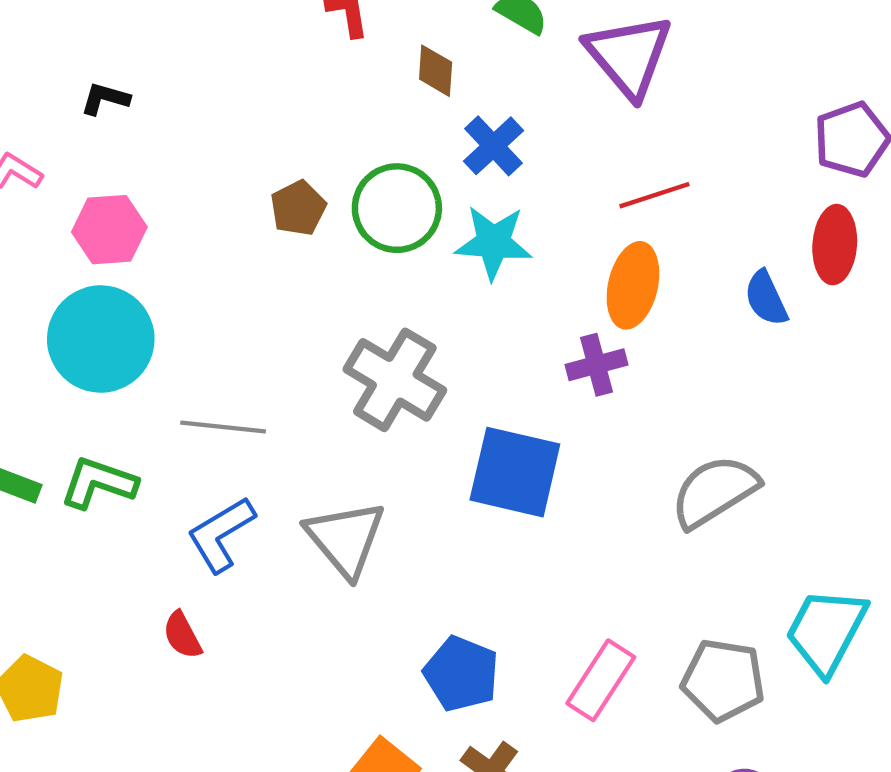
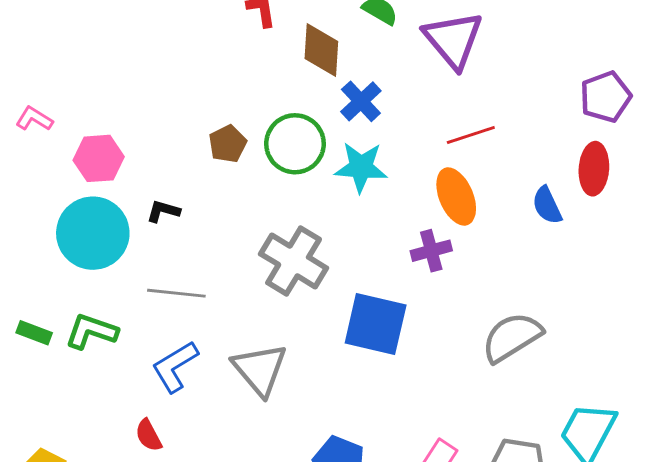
brown diamond: (436, 71) -> (321, 50), size x1.5
black L-shape: (105, 99) -> (163, 211), moved
orange ellipse: (633, 285) -> (456, 197), turned -36

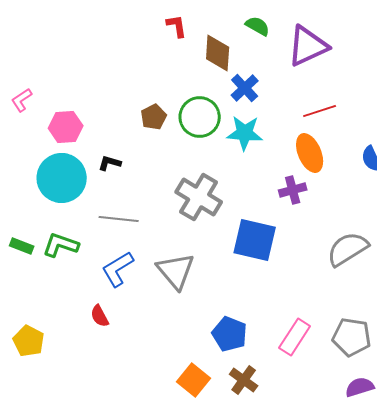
purple triangle: (453, 40) -> (308, 46), turned 45
pink L-shape: (34, 119) -> (22, 100), turned -65

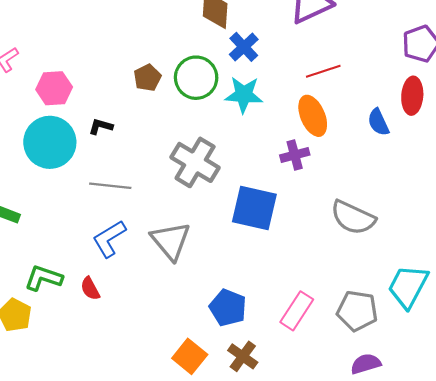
green L-shape: (61, 245) -> (43, 278), moved
gray semicircle: (348, 249) -> (353, 218), turned -123

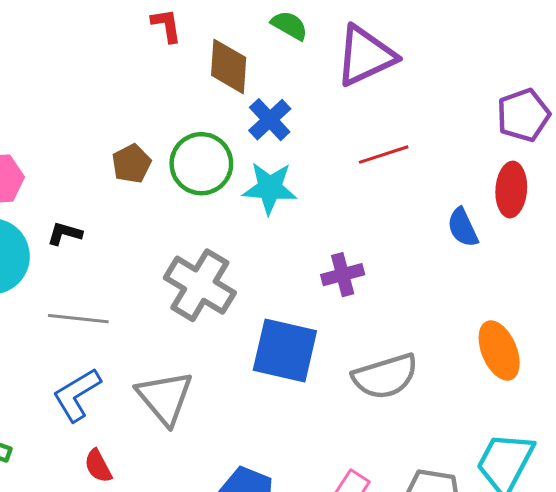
orange ellipse: (313, 116) -> (499, 351), moved
gray semicircle: (353, 218) -> (385, 376), moved, turned -42
red semicircle: (90, 289) -> (98, 466), moved

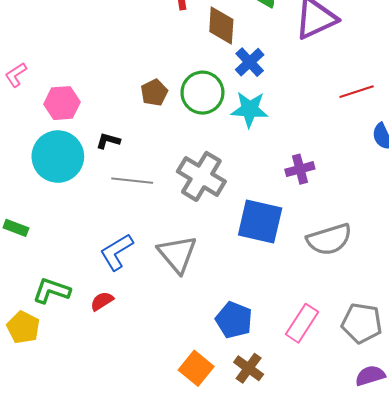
red line: (384, 155) -> (357, 92), moved
gray line: (78, 319) -> (132, 181), moved
red semicircle: (98, 466) -> (102, 301), moved, turned 85

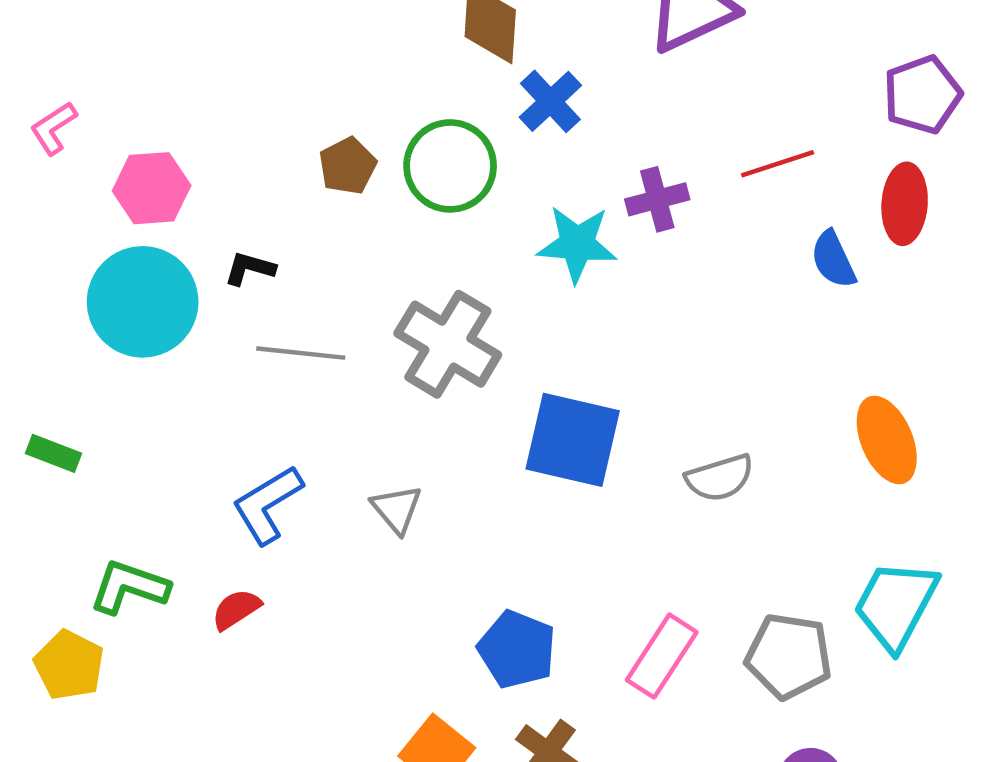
cyan star: (250, 109) -> (577, 244), moved
purple cross: (300, 169) -> (657, 199), moved
gray semicircle: (329, 239) -> (720, 478), size x0.7
gray triangle: (177, 254) -> (397, 509), size x0.6

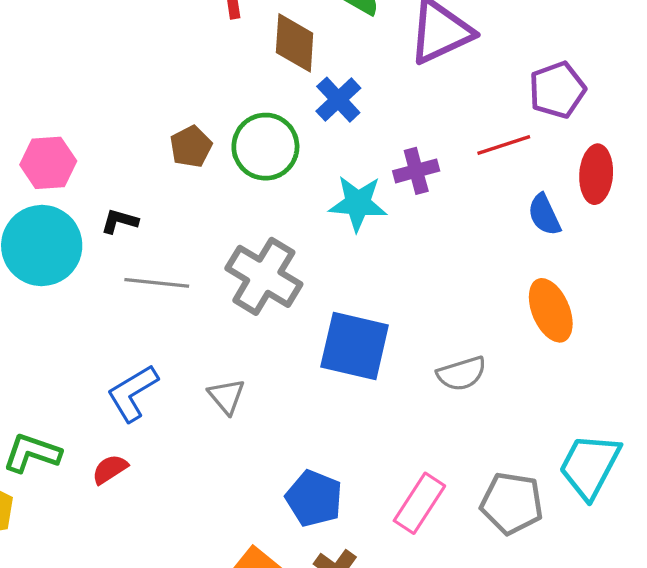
purple pentagon: (922, 95) -> (557, 90), moved
orange ellipse: (887, 440) -> (551, 310), moved

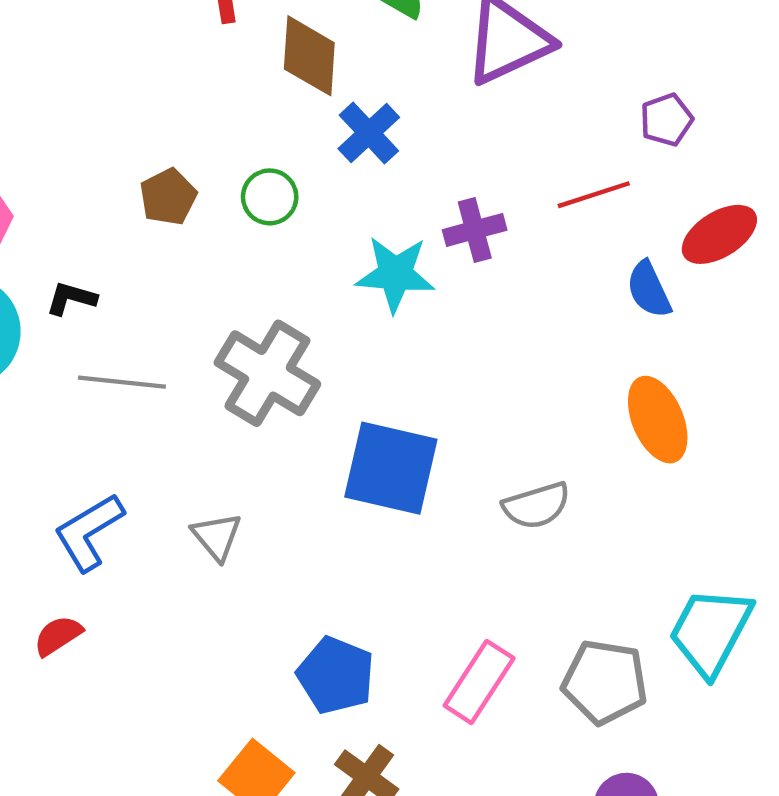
purple pentagon: (557, 90) -> (666, 120), size x0.7
green circle: (265, 147) -> (270, 197), size x0.6
red ellipse: (596, 174) -> (719, 234), turned 54

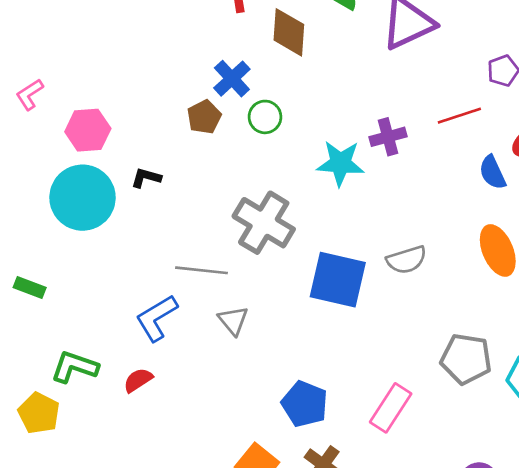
blue cross: (369, 133) -> (232, 79), moved
gray line: (122, 382) -> (202, 270), moved
gray semicircle: (536, 506) -> (407, 260), moved
gray pentagon: (605, 682) -> (466, 359), moved

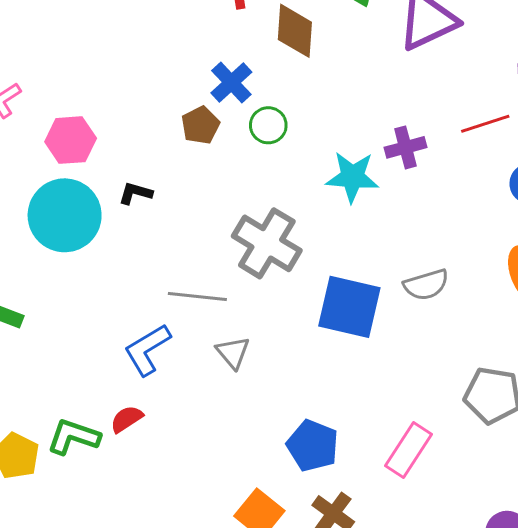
green L-shape: (75, 367) -> (73, 437), moved

